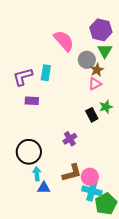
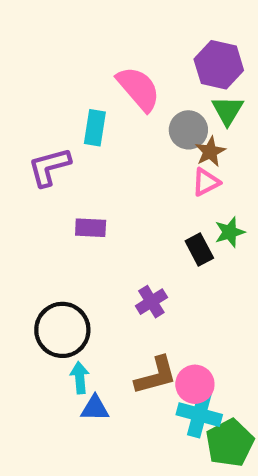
cyan rectangle: (46, 73) -> (95, 128), moved
purple rectangle: (32, 101) -> (91, 228), moved

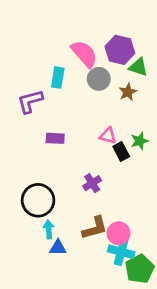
purple hexagon: (219, 65) -> (120, 50), moved
green triangle: (228, 110) -> (138, 67), turned -42
gray circle: (188, 130) -> (99, 79), moved
pink triangle: (206, 182) -> (108, 136), moved, turned 42

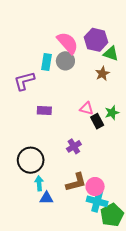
gray circle: (99, 79) -> (65, 61), moved

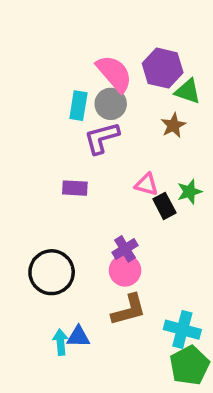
purple L-shape: (24, 81) -> (102, 138), moved
cyan arrow: (39, 183) -> (61, 342), moved
pink circle: (95, 187) -> (125, 270), moved
cyan cross: (97, 201) -> (182, 330), moved

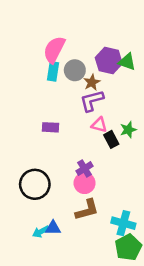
purple hexagon: (163, 68) -> (109, 61), moved
pink semicircle: (114, 73) -> (54, 50), moved, turned -112
brown star: (173, 125) -> (92, 82), moved
purple L-shape: (102, 138) -> (92, 101), moved
cyan arrow: (61, 342) -> (41, 232), turned -112

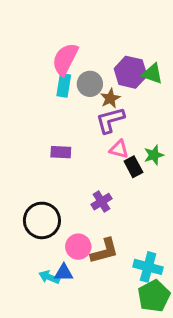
pink circle: (85, 183) -> (78, 247), moved
cyan arrow: (41, 232) -> (49, 277), turned 49

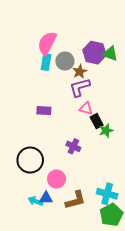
green star: (154, 155) -> (106, 131), moved
purple cross: (102, 202) -> (73, 146), turned -32
brown L-shape: (104, 251) -> (75, 200), moved

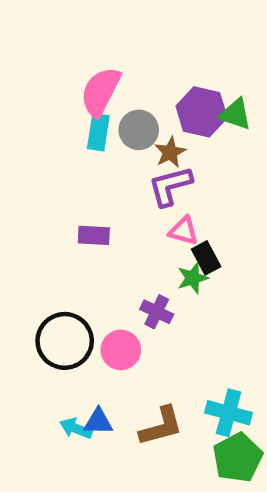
green star: (106, 131) -> (193, 278), moved
pink circle: (57, 179) -> (121, 350), moved

